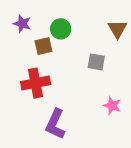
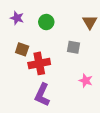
brown square: (43, 46) -> (22, 49), moved, turned 32
red cross: (36, 83) -> (39, 63), moved

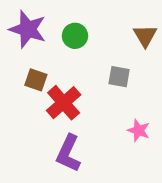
purple star: (17, 18) -> (28, 29), size x1.6
red cross: (39, 63) -> (64, 103), turned -30

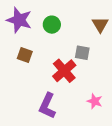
red cross: (64, 103) -> (64, 71), moved
pink star: (139, 130) -> (95, 101), moved

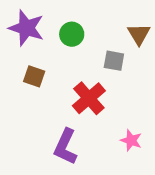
gray square: (82, 53) -> (114, 61), moved

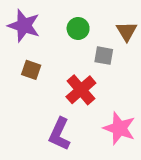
green circle: (72, 34) -> (78, 28), moved
pink star: (131, 140) -> (119, 128), size x1.6

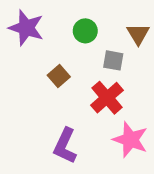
brown square: (31, 70) -> (59, 76), moved, turned 30
red cross: (81, 90) -> (107, 98), moved

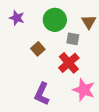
purple star: (26, 28) -> (17, 18), size x0.7
green circle: (85, 31) -> (55, 20), size x1.5

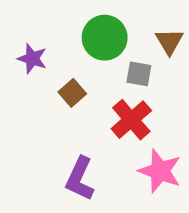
purple star: (17, 18) -> (32, 59), moved

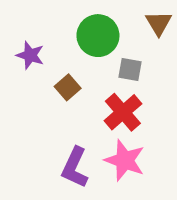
brown triangle: (169, 41) -> (159, 23), moved
pink star: (160, 171) -> (125, 160), moved

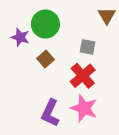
green circle: (98, 36) -> (45, 24), moved

